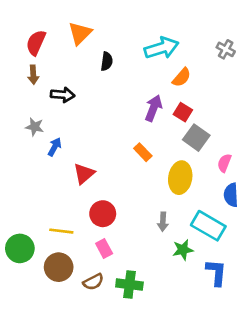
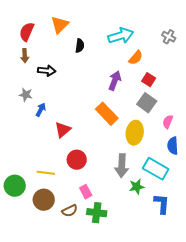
red square: (183, 112) -> (149, 80), moved
orange rectangle: (143, 152) -> (107, 114), size x1.6
gray arrow: (163, 222) -> (122, 166), size x1.6
pink rectangle: (104, 248) -> (86, 192), moved

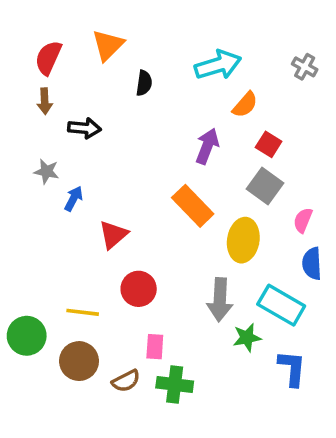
pink rectangle: (86, 192) -> (155, 347), turned 32

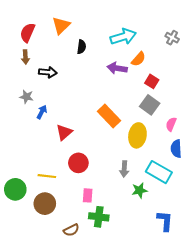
purple arrow: (207, 146) -> (117, 68), moved, turned -102
gray arrow: (220, 300) -> (124, 169), size x0.7
blue L-shape: (292, 368) -> (165, 221), moved
brown semicircle: (126, 381) -> (71, 230), moved

